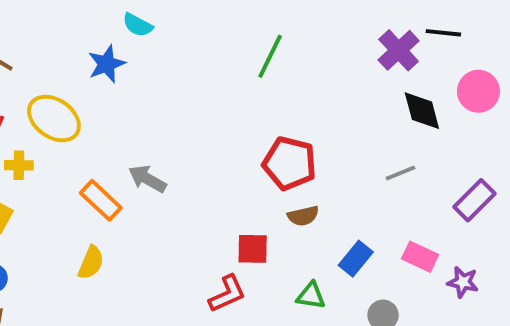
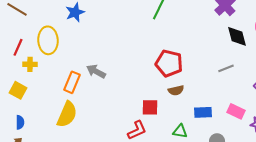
yellow ellipse: (54, 118) -> (48, 40), turned 52
orange rectangle: (101, 200) -> (72, 82), turned 70
blue rectangle: (356, 259) -> (203, 112), turned 48
yellow semicircle: (91, 263) -> (67, 114), size x1.5

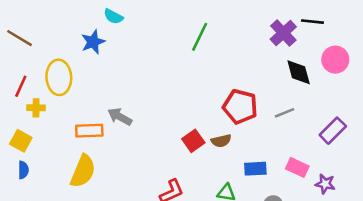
red pentagon: (169, 63) -> (240, 107), moved
orange rectangle: (72, 82) -> (89, 131), turned 65
red square: (150, 107) -> (193, 141), moved, turned -36
blue semicircle: (20, 122) -> (23, 170), moved

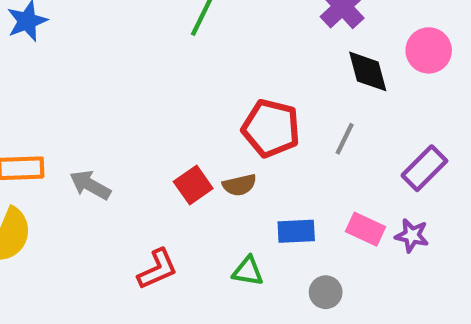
gray line: (285, 113) -> (345, 139), turned -42
gray arrow: (120, 117) -> (90, 185), moved
purple star: (325, 184) -> (412, 235), moved

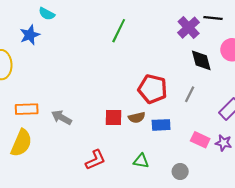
red square: (193, 185) -> (113, 118), turned 36
blue rectangle: (296, 231) -> (161, 125), moved

